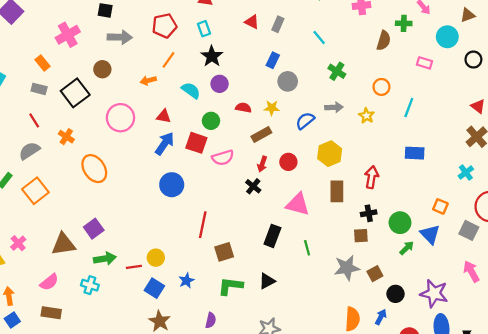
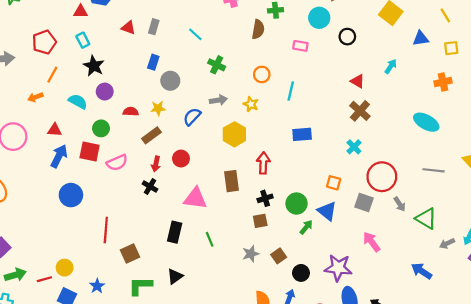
yellow hexagon: (330, 154) -> (234, 134), moved
gray star: (347, 268) -> (251, 254), size x0.7

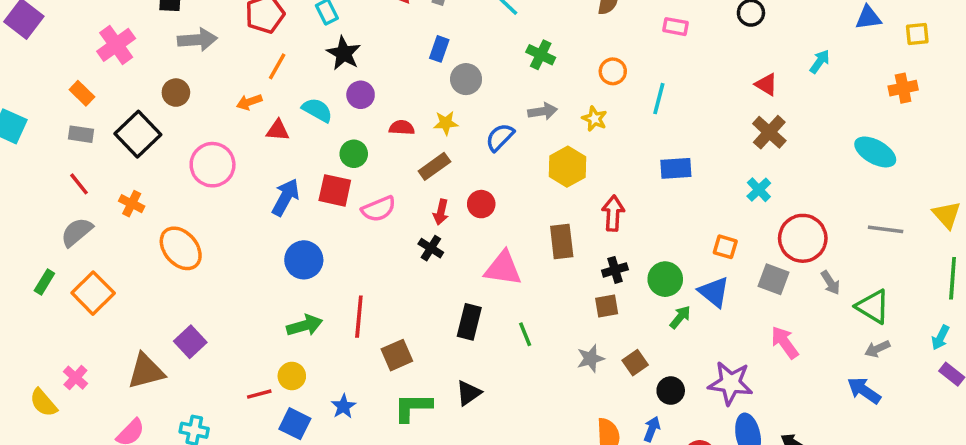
red triangle: (55, 130) -> (278, 130), moved
gray arrow: (447, 243) -> (877, 349), moved
green arrow: (15, 275) -> (305, 326), moved

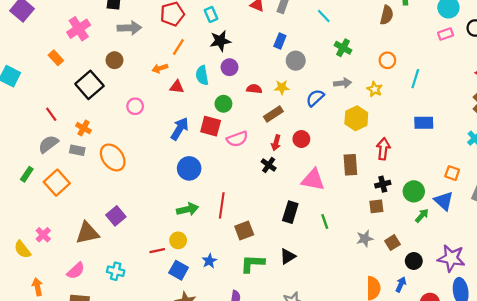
pink rectangle: (676, 27) -> (446, 34), moved, turned -32
black star: (344, 53) -> (220, 41), turned 30
cyan semicircle: (317, 110) -> (202, 75), turned -132
gray rectangle: (81, 134) -> (77, 150), moved
pink circle: (213, 165) -> (135, 106), size x0.6

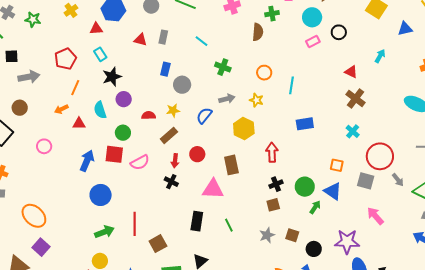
orange ellipse: (113, 157) -> (34, 216), moved
brown rectangle: (350, 165) -> (231, 165), moved
brown square: (392, 243) -> (292, 235), turned -32

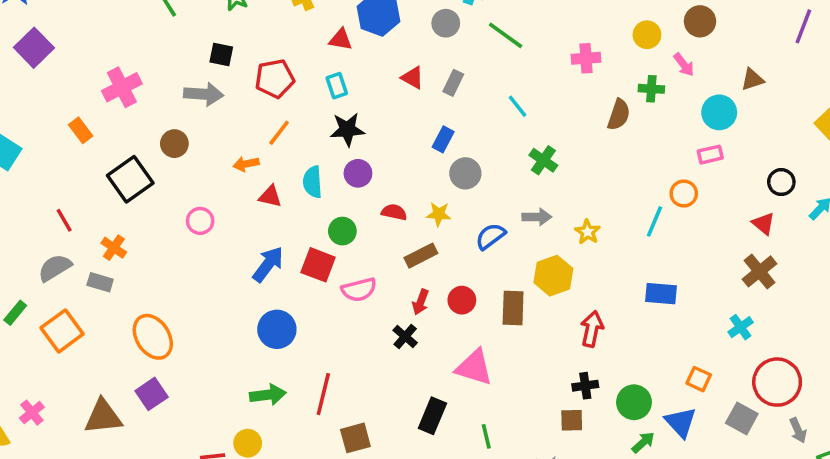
black circle: (339, 32) -> (781, 182), moved
black square: (11, 56) -> (221, 54), moved
orange circle: (264, 73) -> (684, 194), moved
brown rectangle: (231, 165) -> (513, 308), moved

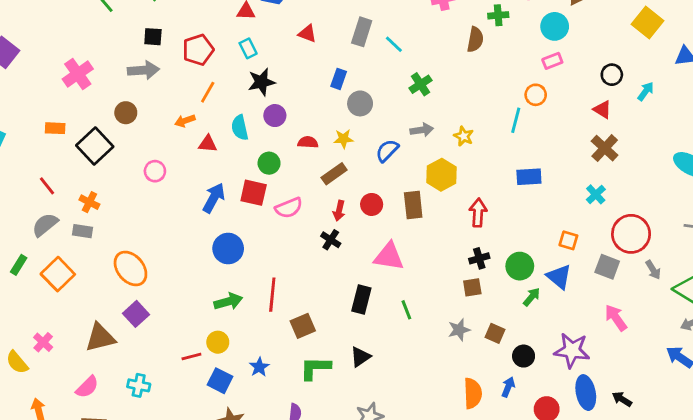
gray rectangle: (453, 83) -> (362, 32), moved, size x1.4
orange rectangle: (81, 130) -> (55, 128), moved, turned -42
green cross: (543, 160) -> (421, 84), turned 30

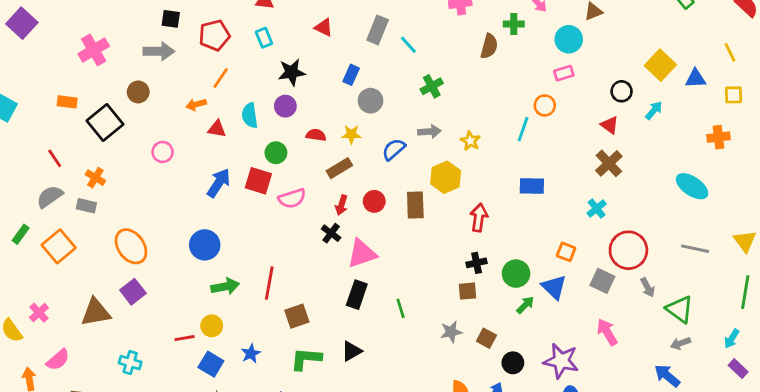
yellow square: (647, 22) -> (660, 65), moved
black star: (261, 82) -> (292, 72), moved
blue circle: (228, 249) -> (205, 245), moved
pink triangle: (389, 256) -> (362, 254), moved, turned -32
pink semicircle: (87, 387) -> (58, 360), moved

